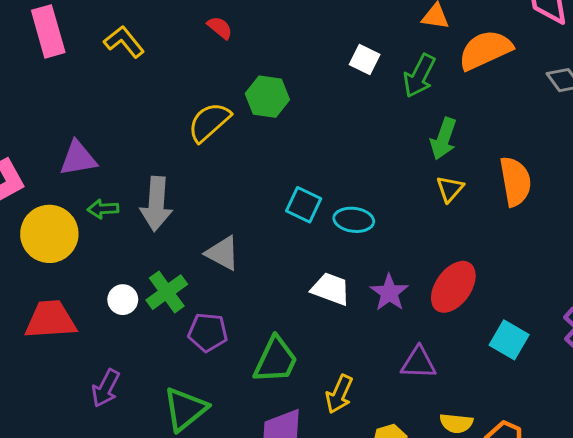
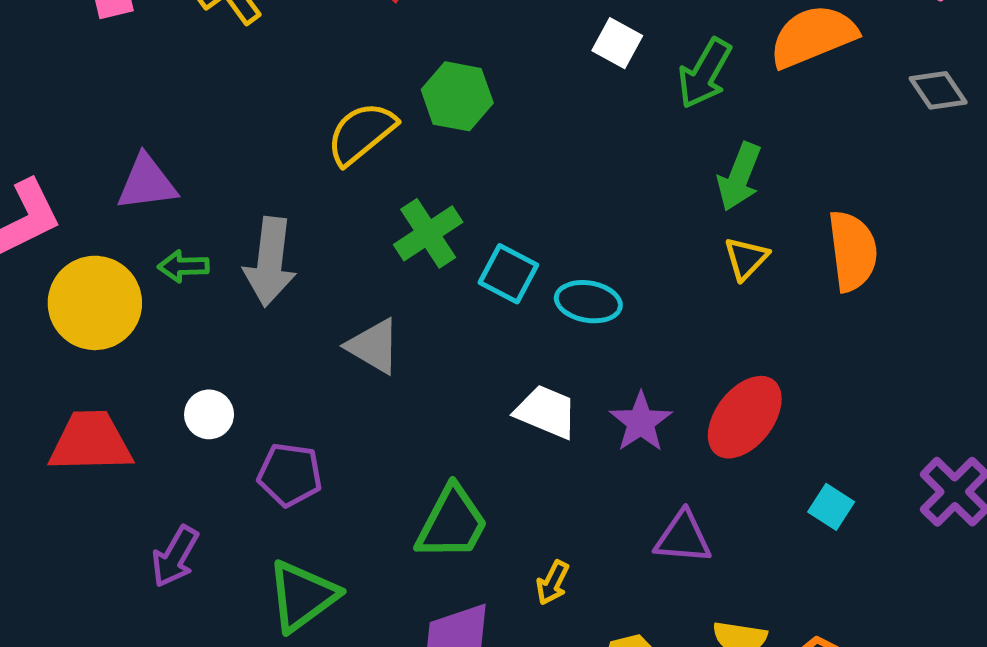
green cross: (167, 292) -> (428, 233), moved
purple pentagon: (208, 332) -> (290, 475), moved
cyan square: (509, 340) -> (831, 507), size x0.7
yellow arrow: (339, 394) -> (553, 583), size x0.7

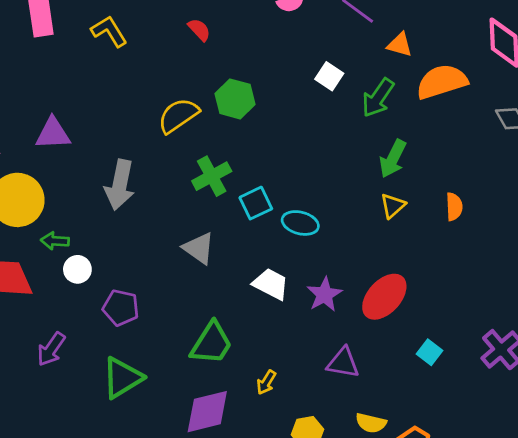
orange semicircle: (853, 251) -> (454, 207), size x0.6
green arrow: (183, 266) -> (55, 241), moved
cyan square: (508, 274) -> (256, 203), turned 32
gray triangle: (374, 346) -> (199, 248), moved

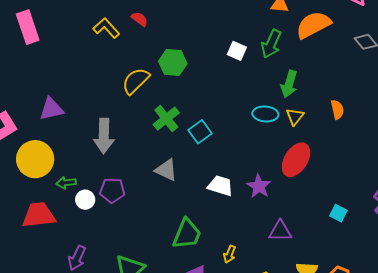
yellow L-shape: (109, 31) -> (106, 28), moved
white square: (329, 76) -> (237, 51), moved
cyan ellipse: (300, 223) -> (265, 114), moved
red ellipse: (384, 297) -> (296, 160), moved
purple pentagon: (121, 308) -> (112, 190), moved

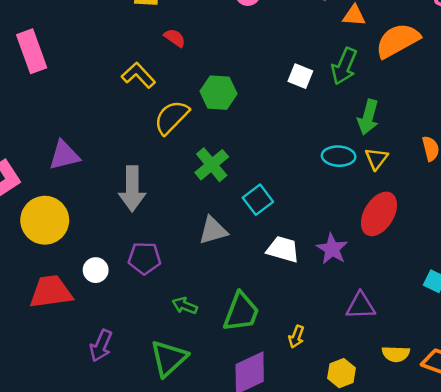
yellow L-shape: (106, 28) -> (138, 75), moved
cyan square: (200, 132) -> (258, 200), moved
gray triangle: (166, 170) -> (213, 230), turned -40
green arrow: (66, 183) -> (185, 306), moved, turned 30
white circle: (85, 200) -> (96, 270), moved

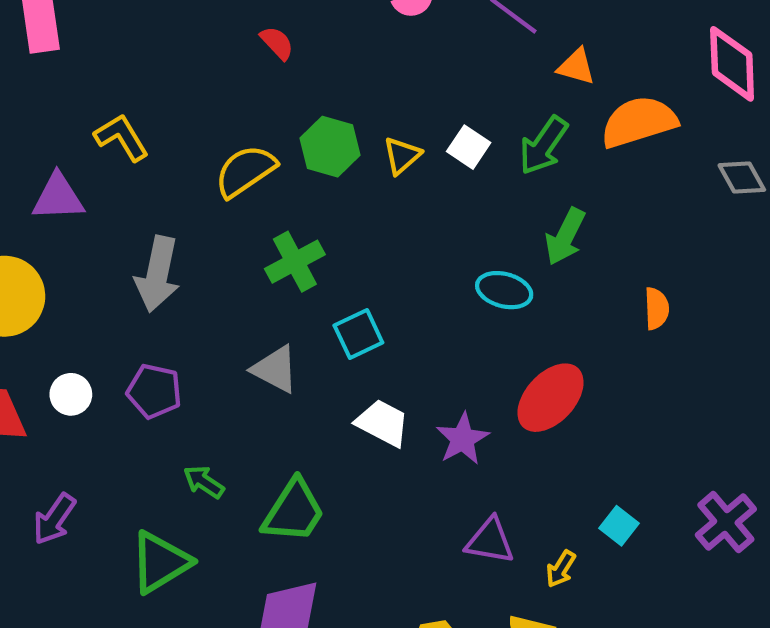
yellow L-shape: (138, 75) -> (122, 137), moved
yellow triangle: (376, 159) -> (402, 156), moved
gray triangle: (213, 230) -> (275, 369), turned 32
yellow arrow: (296, 337) -> (561, 569), moved

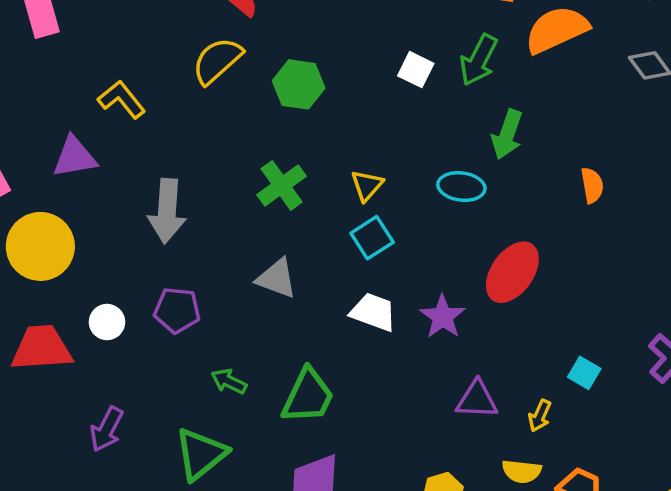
yellow triangle: (402, 156) -> (367, 185), moved
yellow semicircle: (245, 171) -> (217, 61), moved
cyan square: (358, 334) -> (372, 238), moved

